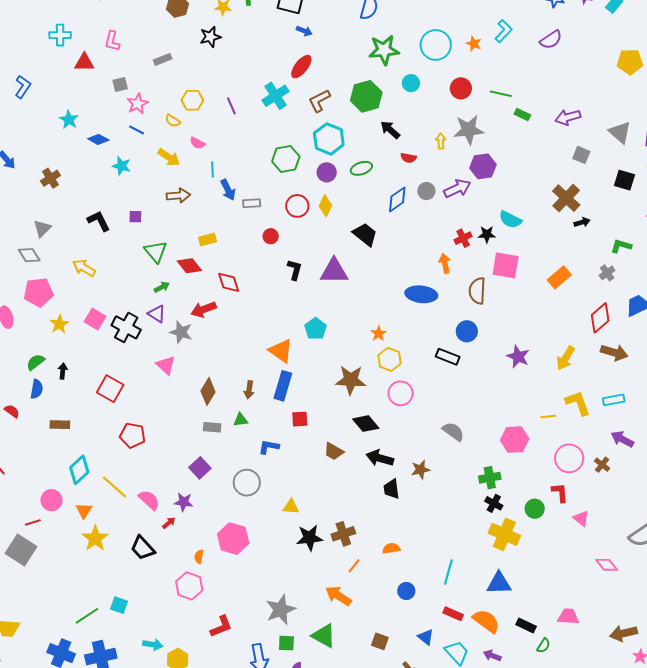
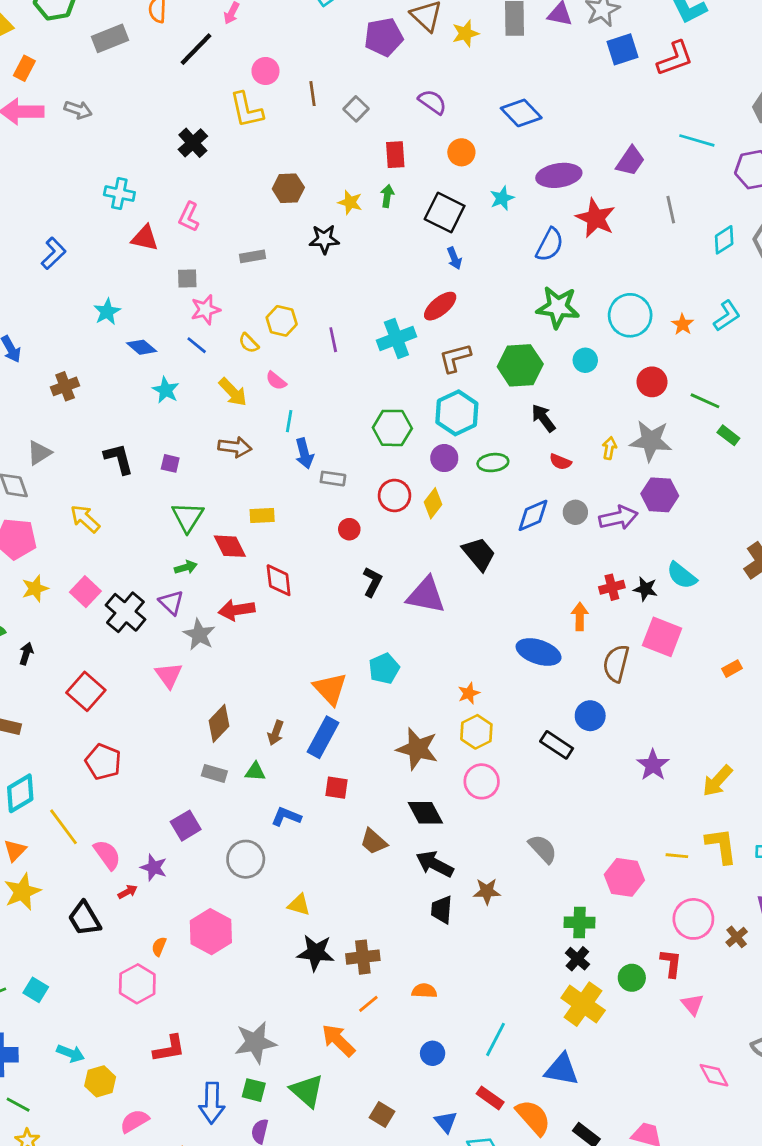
blue arrow: (304, 31) -> (454, 258), turned 35
orange rectangle: (559, 277) -> (732, 669), size x0.6

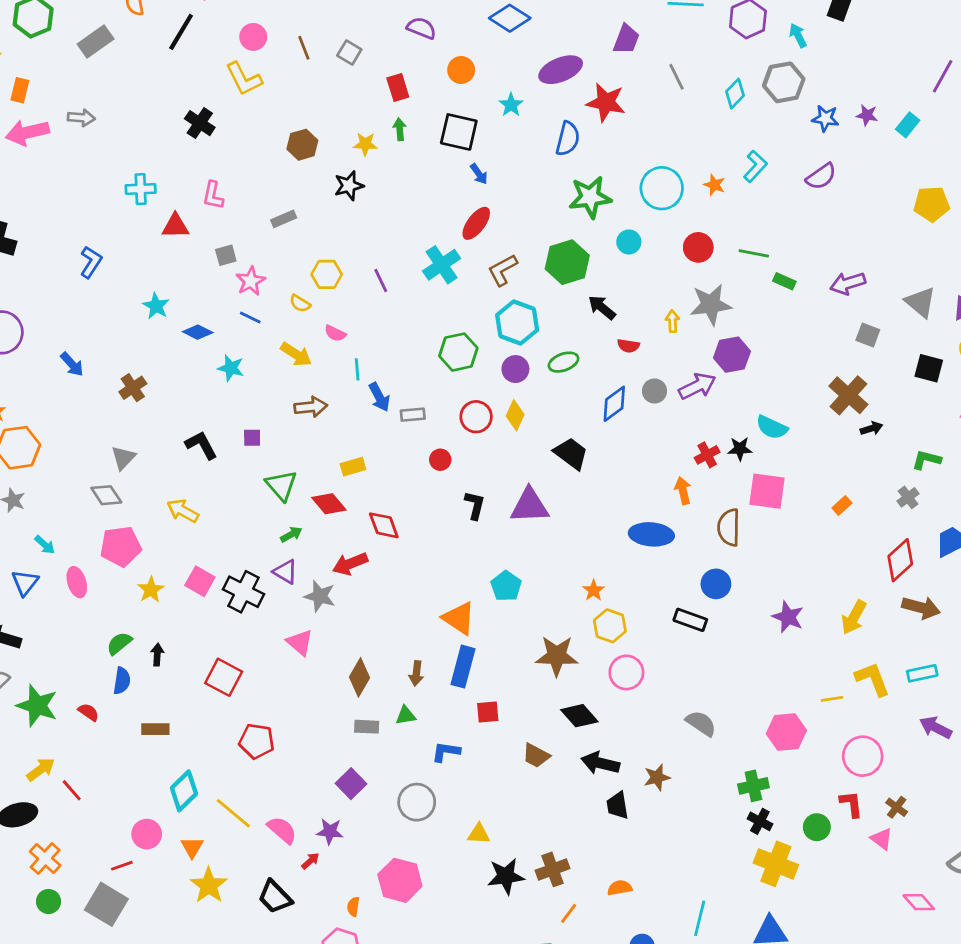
brown cross: (737, 937) -> (897, 807), moved

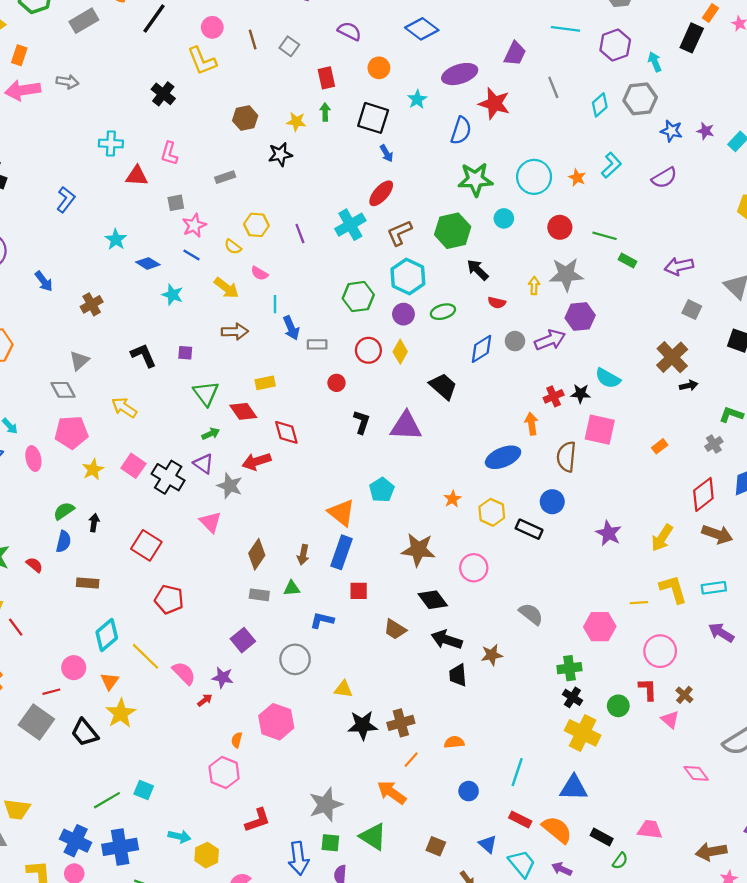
blue ellipse: (651, 534) -> (503, 457), turned -32
yellow hexagon: (610, 626) -> (492, 512), moved
black trapezoid: (275, 897) -> (85, 733), moved

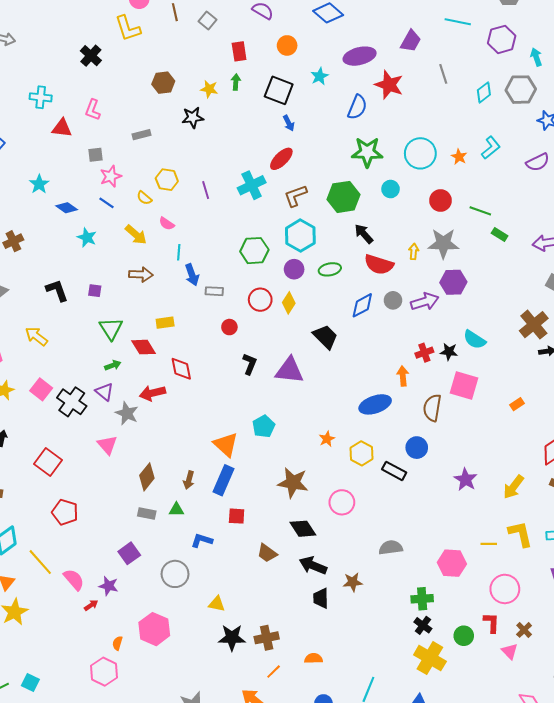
red semicircle: (497, 303) -> (379, 265), size x1.8
gray semicircle: (531, 614) -> (391, 548), turned -50

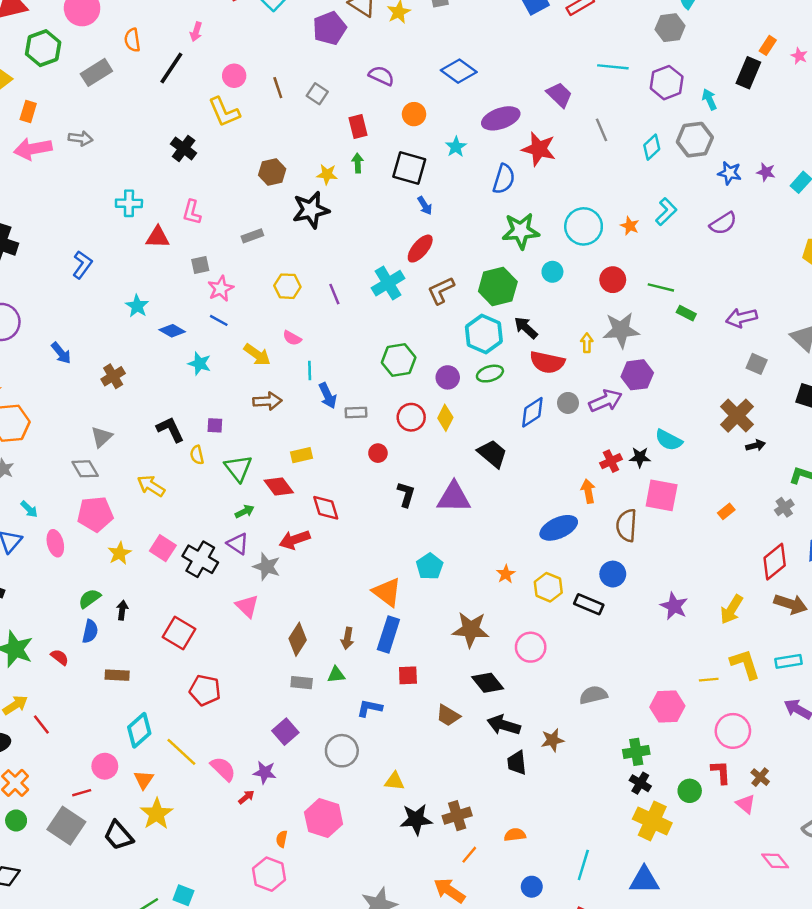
purple trapezoid: (411, 41) -> (559, 95), turned -70
black star: (193, 117) -> (311, 210), size x1.4
yellow semicircle: (144, 198) -> (197, 455), moved, turned 42
cyan hexagon: (300, 236) -> (484, 334), moved

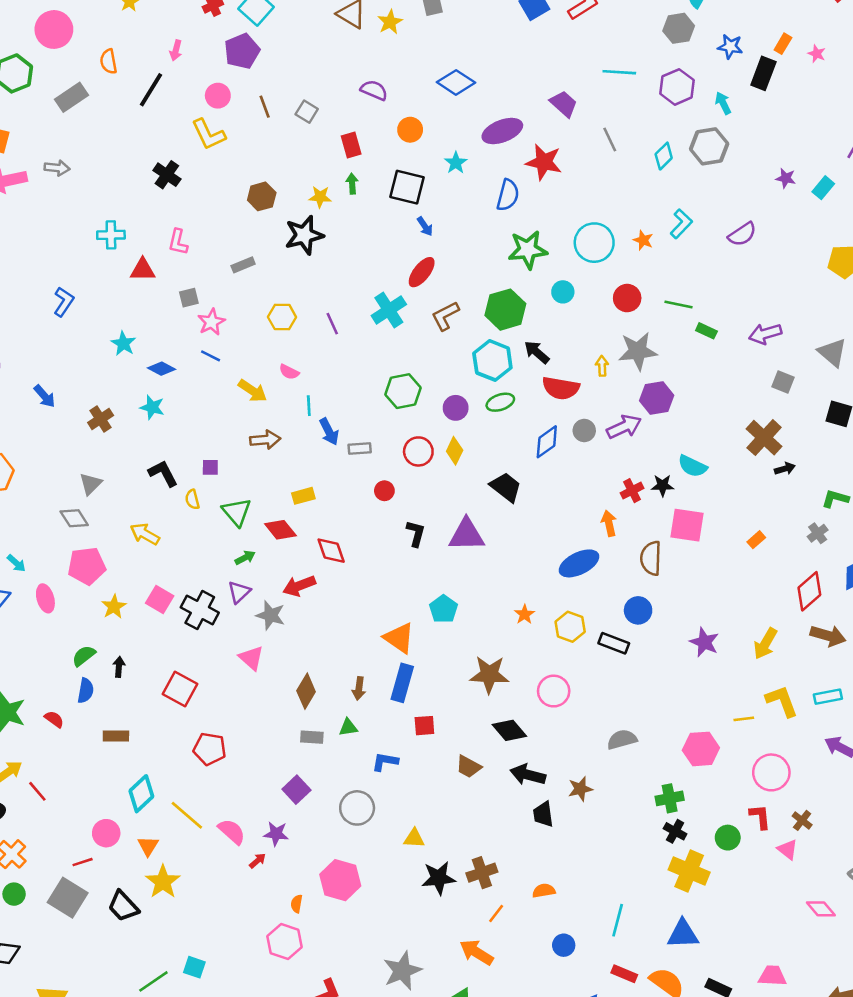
purple pentagon: (330, 28) -> (242, 51), moved
blue star: (730, 173) -> (730, 46), moved
cyan star: (200, 364) -> (152, 407), moved
purple triangle: (238, 544) -> (239, 592), turned 45

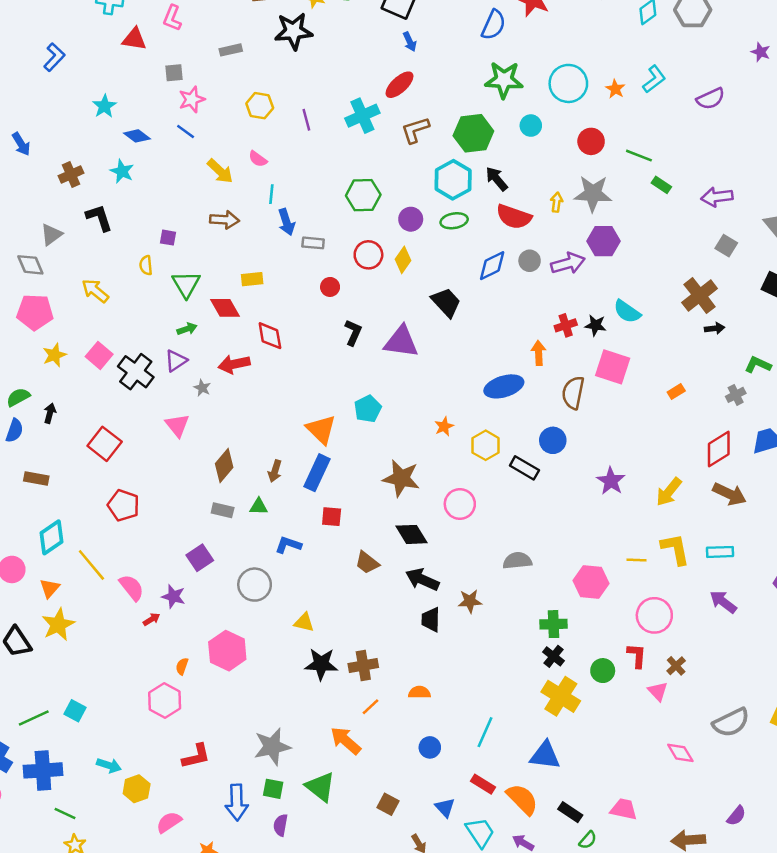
black L-shape: (163, 473) -> (99, 218), moved
gray star: (271, 615) -> (202, 388), size x0.6

